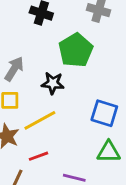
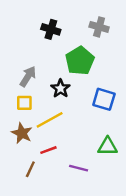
black star: (53, 83) -> (60, 88), turned 30
blue square: (104, 113) -> (104, 99), moved

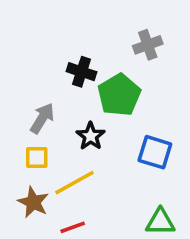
gray cross: (99, 27) -> (148, 45), turned -36
black cross: (51, 29) -> (82, 72), moved

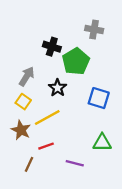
gray cross: (148, 45) -> (94, 30), turned 30
yellow square: (37, 158) -> (23, 102), turned 35

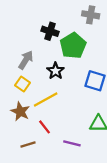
red line: (46, 146) -> (45, 127), turned 72
brown line: (29, 164) -> (28, 144), turned 48

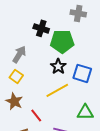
green pentagon: (73, 46) -> (62, 41), turned 30
black star: (55, 71) -> (58, 66), moved
yellow line: (46, 99) -> (57, 90), moved

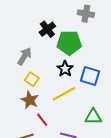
black cross: (41, 28) -> (47, 29), turned 35
yellow square: (16, 76) -> (32, 79), moved
brown star: (14, 101) -> (30, 100), moved

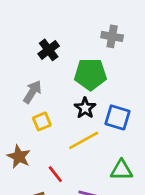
black cross: (47, 29) -> (49, 50), moved
yellow square: (32, 79) -> (42, 121), turned 32
brown star: (30, 100) -> (19, 157), moved

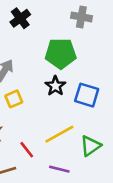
black cross: (49, 50) -> (20, 18), moved
yellow line: (84, 140) -> (59, 134), moved
green triangle: (121, 170) -> (91, 146), turned -35

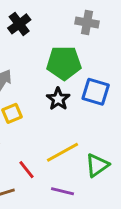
blue square: (87, 95) -> (96, 92), moved

